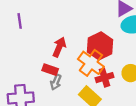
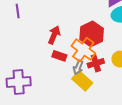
red rectangle: (50, 70) -> (59, 56), moved
gray arrow: (56, 82) -> (78, 67), moved

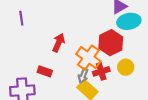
red hexagon: (92, 34) -> (111, 43), moved
red rectangle: (59, 56) -> (45, 71), moved

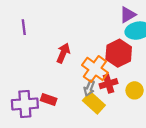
yellow circle: (126, 67) -> (135, 90), moved
red rectangle: (45, 71) -> (49, 99), moved

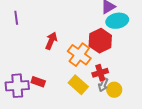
red cross: (109, 84) -> (100, 73), moved
gray arrow: (89, 88) -> (103, 85), moved
yellow circle: (135, 90) -> (114, 90), moved

